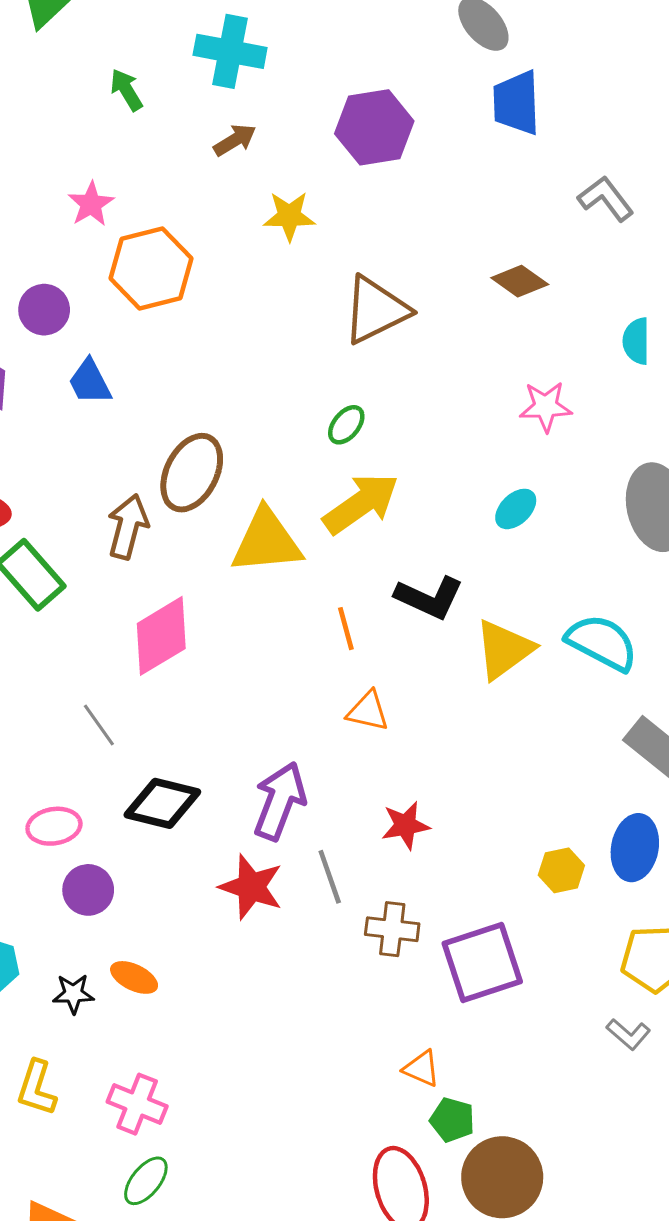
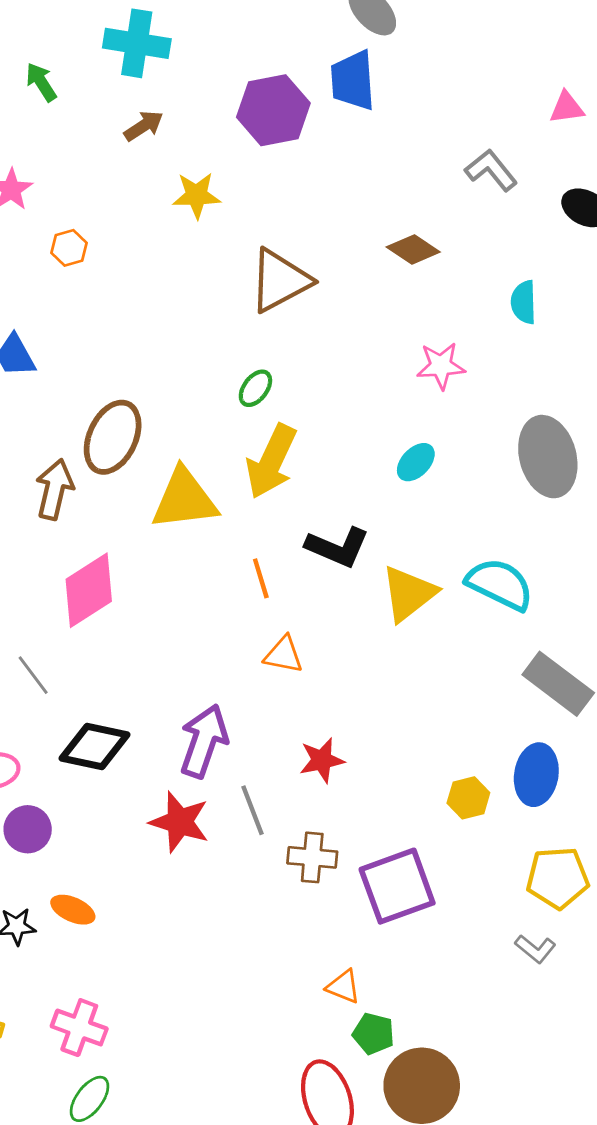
blue trapezoid: (516, 103) -> (353, 81), moved
orange hexagon: (151, 268) -> (69, 248), size x0.5
yellow arrow: (361, 504) -> (271, 461), turned 152

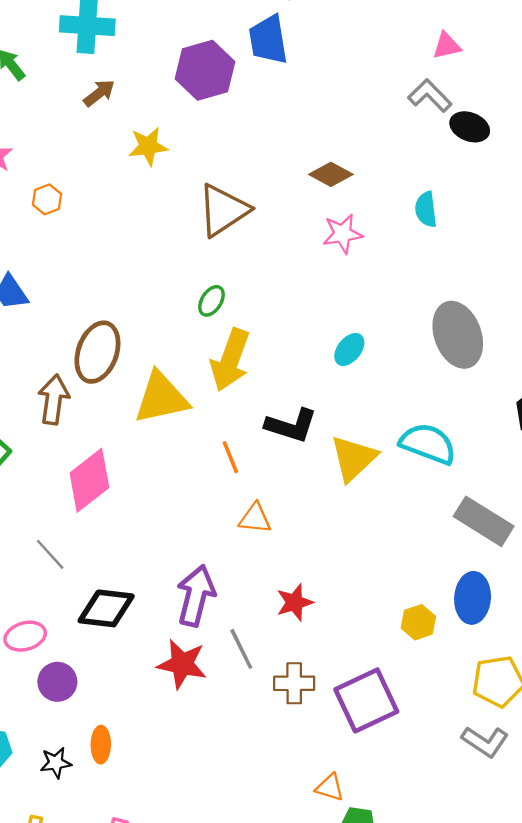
gray L-shape: (491, 170) -> (430, 96), moved
pink star: (441, 366) -> (343, 234), moved
orange ellipse: (73, 910) -> (101, 745), turned 72
gray L-shape: (535, 949) -> (485, 742), size x1.4

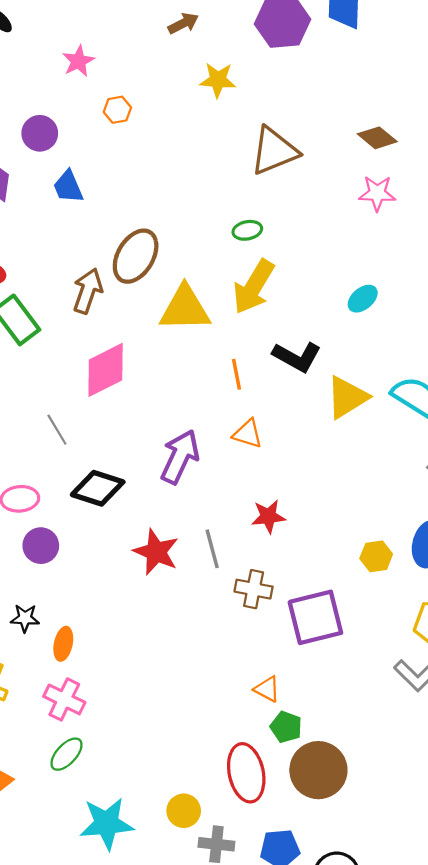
green ellipse: (212, 301) -> (247, 230), turned 36
purple arrow: (196, 596) -> (180, 457), moved
orange ellipse: (101, 745) -> (63, 644), moved

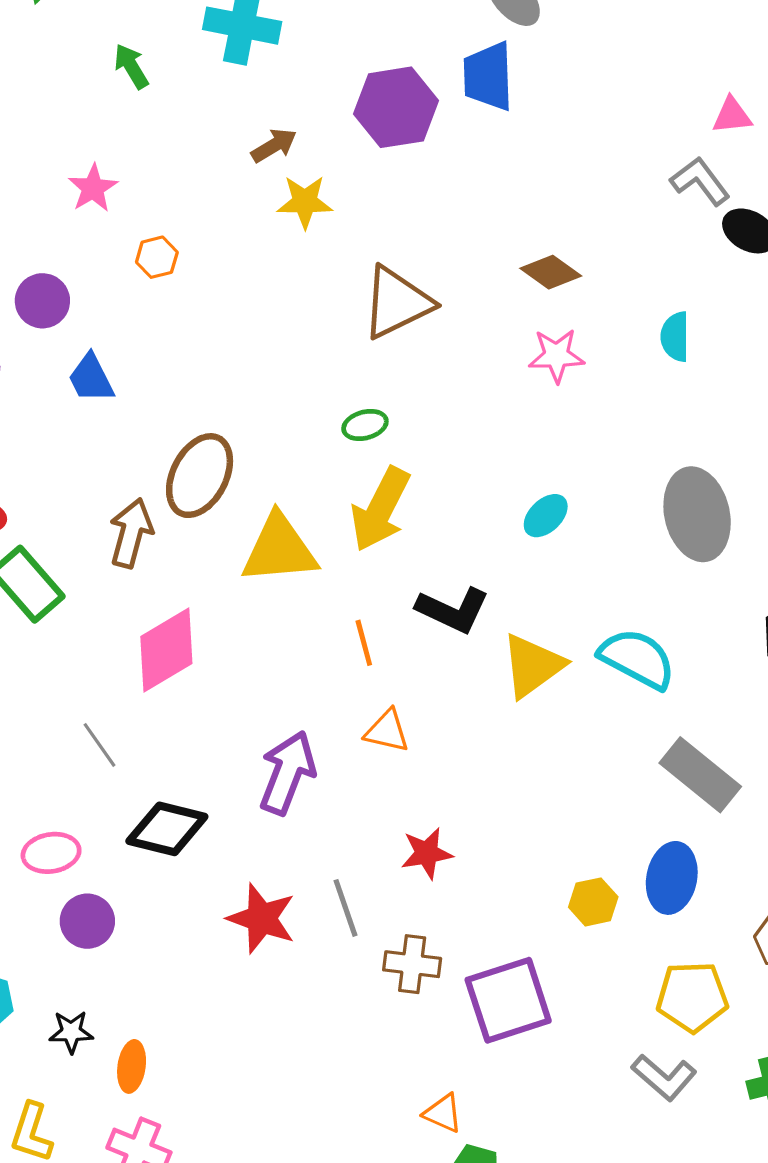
brown arrow: (183, 23) -> (274, 145), moved

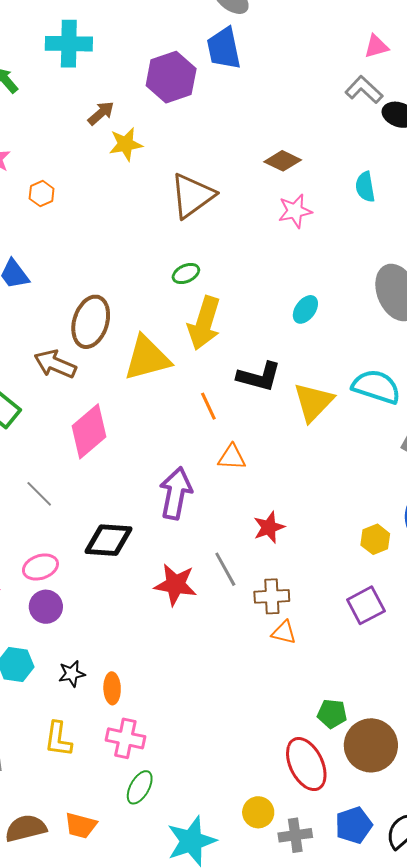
brown arrow: (131, 533) -> (55, 364), turned -72
gray line: (100, 745) -> (39, 494), moved
purple circle: (87, 921) -> (46, 607), moved
purple square: (508, 1000) -> (366, 605), moved, size x0.7
orange triangle: (443, 1113) -> (284, 632), moved

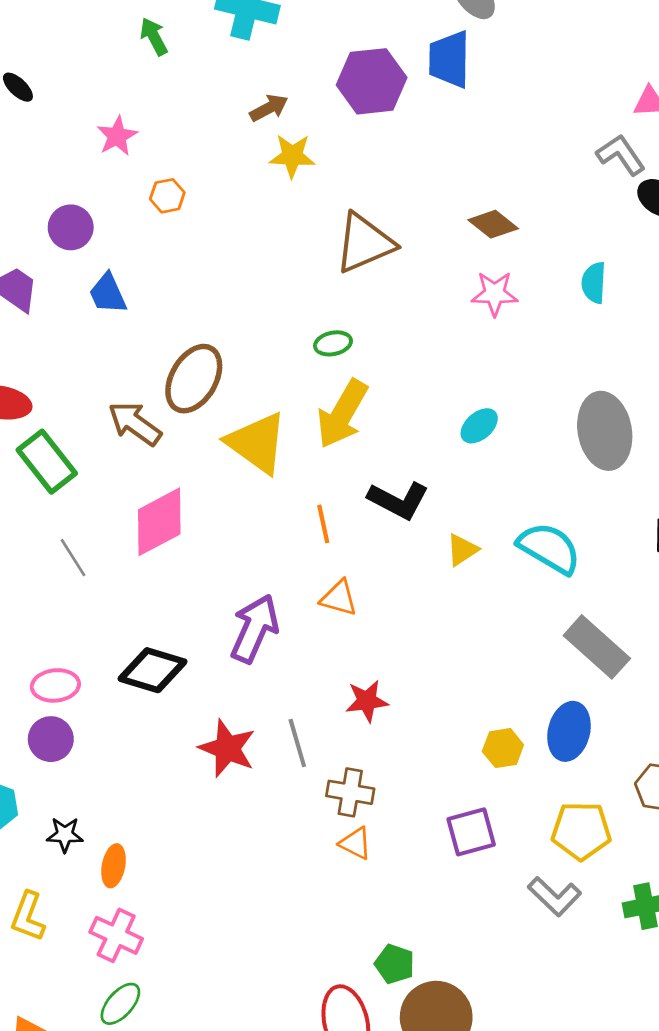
yellow triangle: (147, 358) -> (257, 443), turned 38
yellow triangle: (313, 402) -> (462, 550), size x0.6
gray line: (39, 494) -> (73, 558), moved

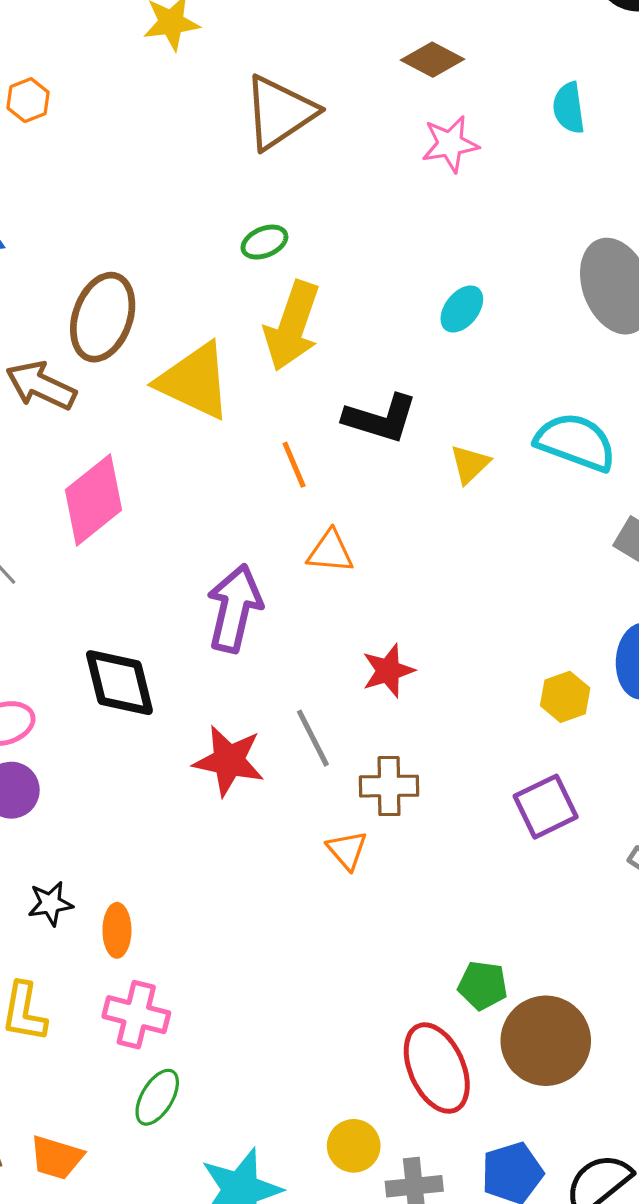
black diamond: (153, 670) -> (119, 683), turned 70
orange triangle: (355, 843) -> (347, 850), moved, turned 33

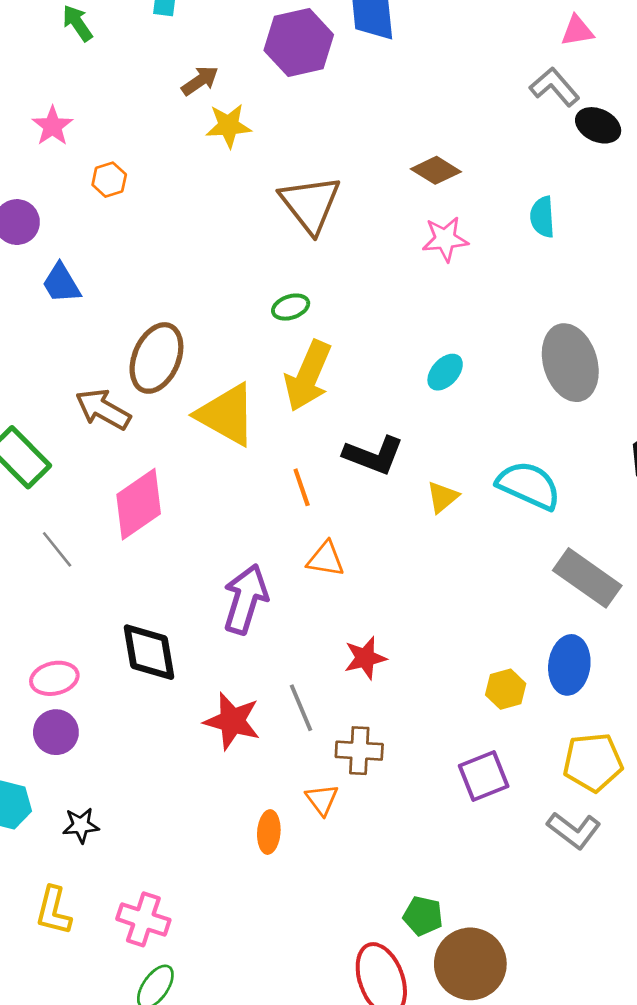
brown triangle: (280, 112) -> (310, 204), turned -38
orange ellipse: (117, 930) -> (269, 832), moved

